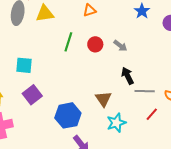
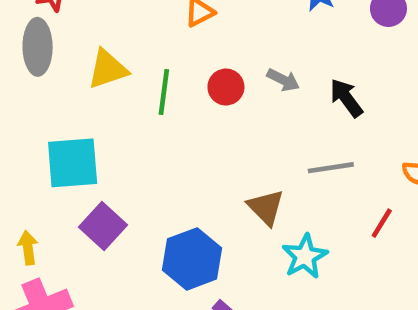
yellow triangle: (45, 14) -> (108, 69), moved
cyan square: (24, 65) -> (73, 163), size x1.4
black arrow: (127, 76) -> (346, 98), moved
gray line: (145, 91) -> (331, 168), moved

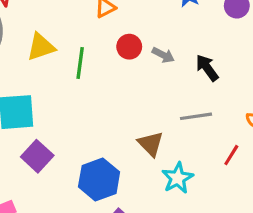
red circle: (226, 87) -> (129, 47), moved

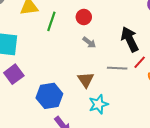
gray arrow: (163, 55) -> (89, 42), moved
black arrow: (207, 68) -> (130, 39), size x1.4
red line: (231, 155) -> (140, 62), moved

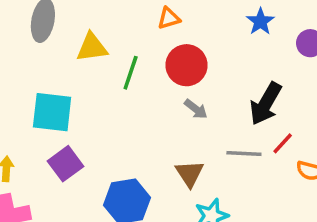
red circle: (84, 17) -> (187, 65), size x1.5
black arrow: (130, 39) -> (266, 104), turned -125

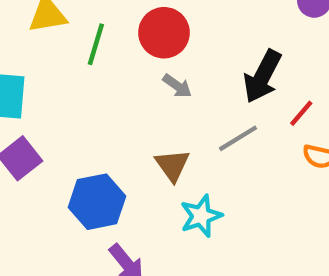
red line: (283, 143) -> (301, 113), moved
gray line: (244, 153) -> (238, 138), turned -32

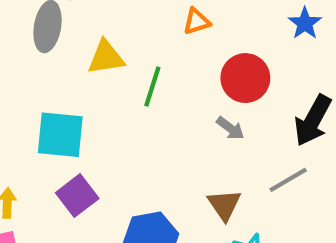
red circle: (164, 33) -> (245, 78), moved

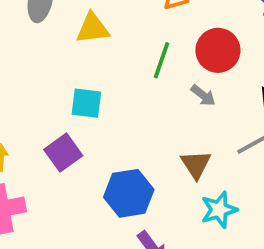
green line: (152, 87) -> (161, 60), moved
cyan square: (60, 135) -> (86, 103), moved, size x0.7

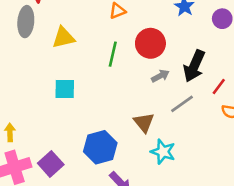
gray arrow: (203, 95) -> (160, 76), moved, turned -60
purple square: (63, 153) -> (51, 164), moved
cyan star: (219, 210) -> (163, 152), turned -30

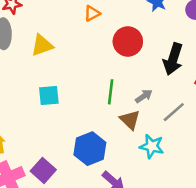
green line: (113, 54) -> (111, 92), moved
gray arrow: (160, 76) -> (144, 96), moved
gray line: (182, 104) -> (174, 112), moved

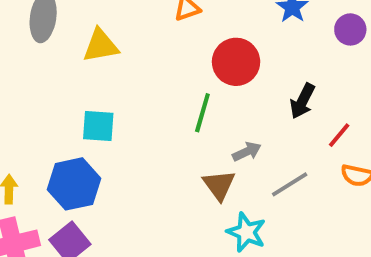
black arrow: (173, 59) -> (302, 101), size x0.7
green line: (111, 92) -> (202, 113), moved
blue hexagon: (90, 149) -> (74, 184), moved

